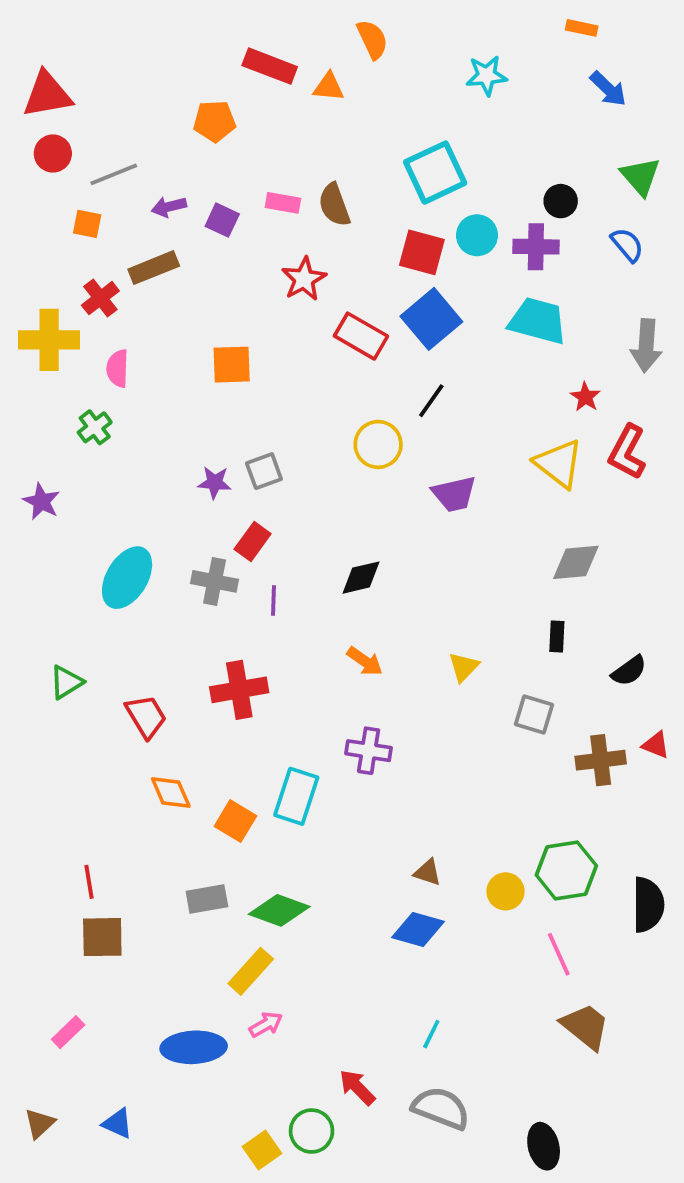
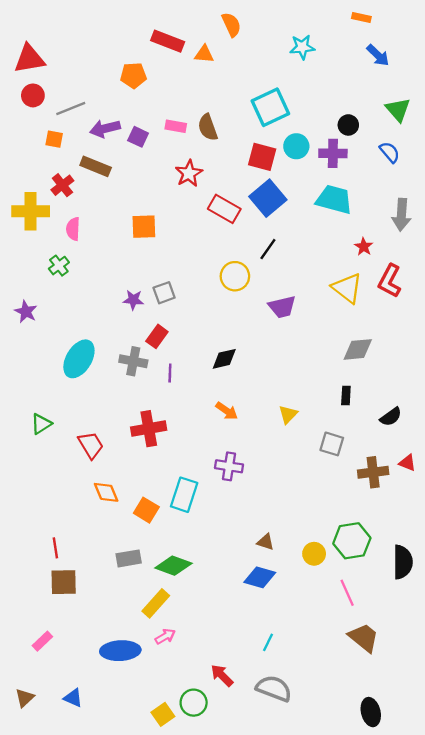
purple arrow: (169, 207) -> (105, 129), size x1.4
brown rectangle: (154, 268) -> (96, 166), turned 44
black ellipse: (544, 1146) -> (371, 712), moved

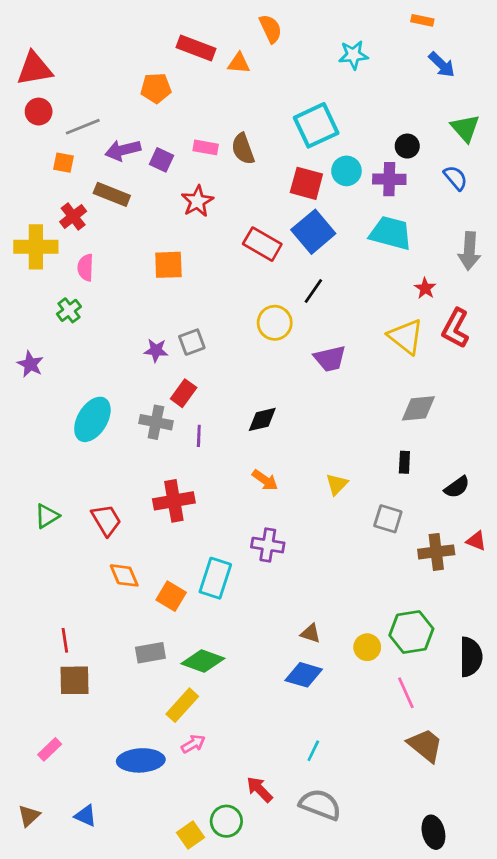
red star: (189, 173) -> (197, 201), moved
green triangle: (41, 424) -> (47, 516), moved

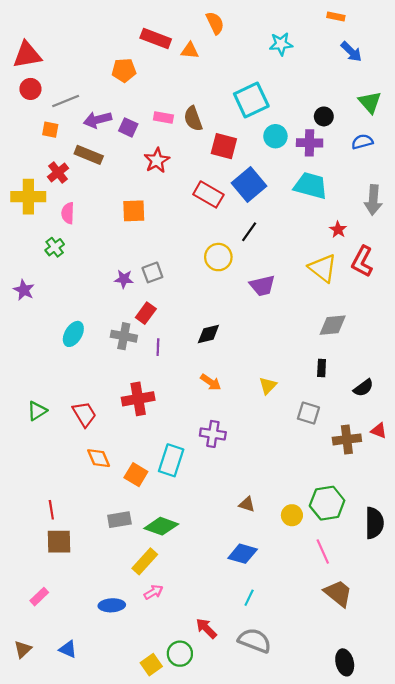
blue semicircle: (456, 178) -> (362, 142), turned -65
red square: (306, 183) -> (224, 146), moved
cyan ellipse: (92, 419) -> (73, 334), size x0.7
blue diamond: (304, 675) -> (243, 554), moved
blue ellipse: (141, 760) -> (112, 605), size x0.7

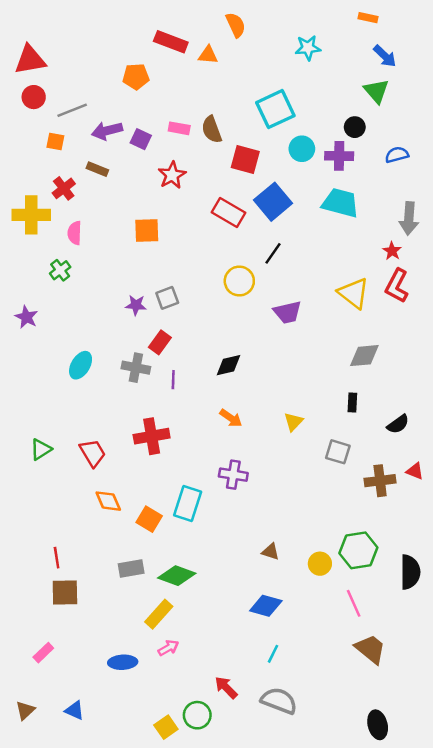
green triangle: (370, 102) -> (376, 91), moved
brown rectangle: (89, 155) -> (97, 169), size x0.7
red star: (338, 230) -> (392, 251), moved

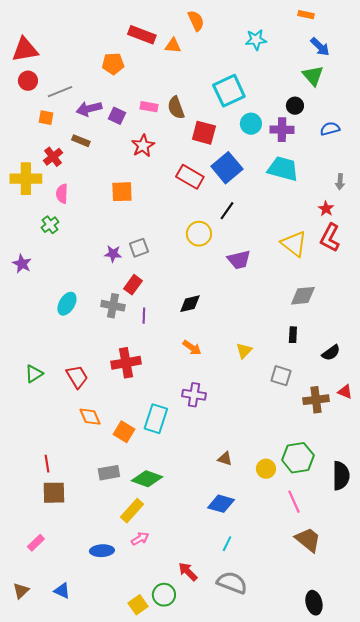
gray arrow: (409, 218) -> (340, 182), size x0.6

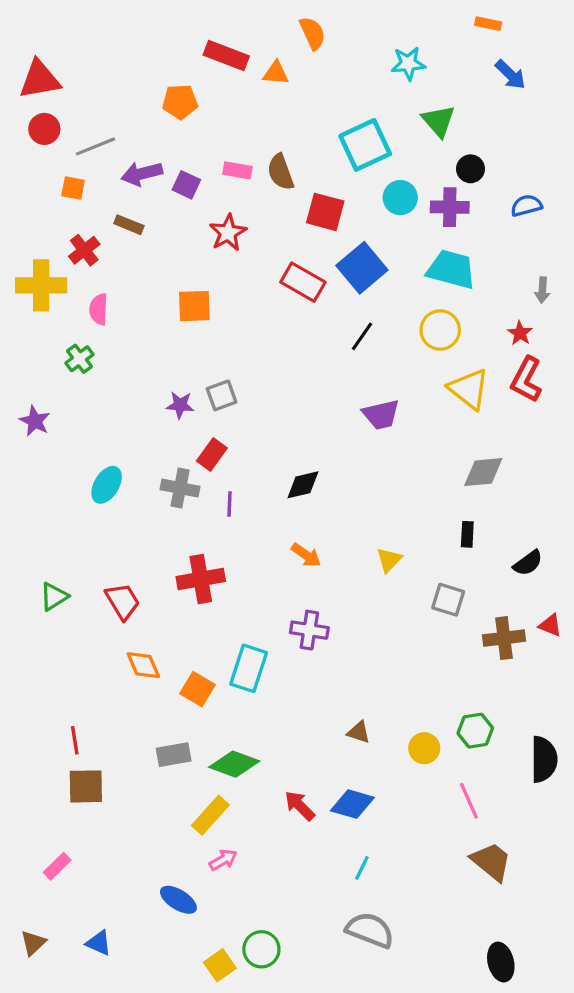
green triangle: (313, 76) -> (439, 121), moved
yellow circle: (199, 234) -> (440, 330), moved
green hexagon: (298, 458) -> (475, 731), size x0.7
blue ellipse: (102, 551) -> (178, 900), moved, turned 35
red arrow: (188, 572) -> (300, 806), moved

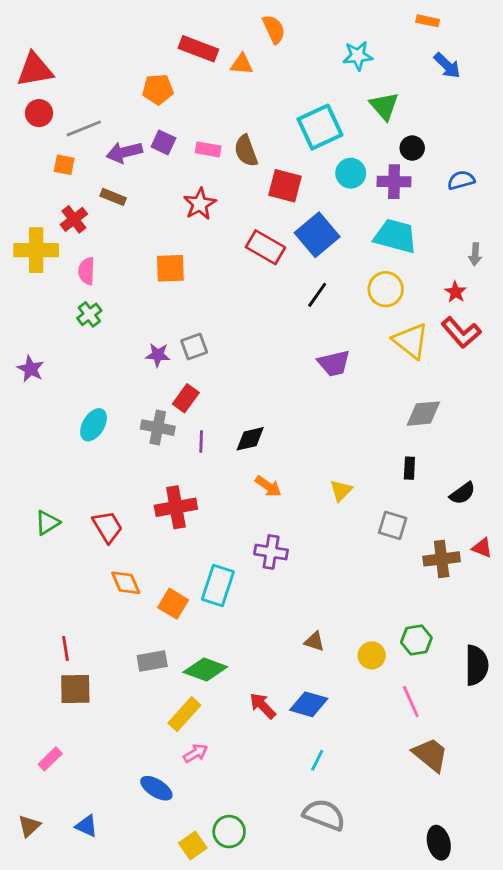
purple square: (186, 185) -> (163, 142), moved
green cross: (79, 359) -> (89, 314), moved
red L-shape: (526, 379) -> (461, 333), turned -69
black diamond: (303, 485) -> (250, 439), moved

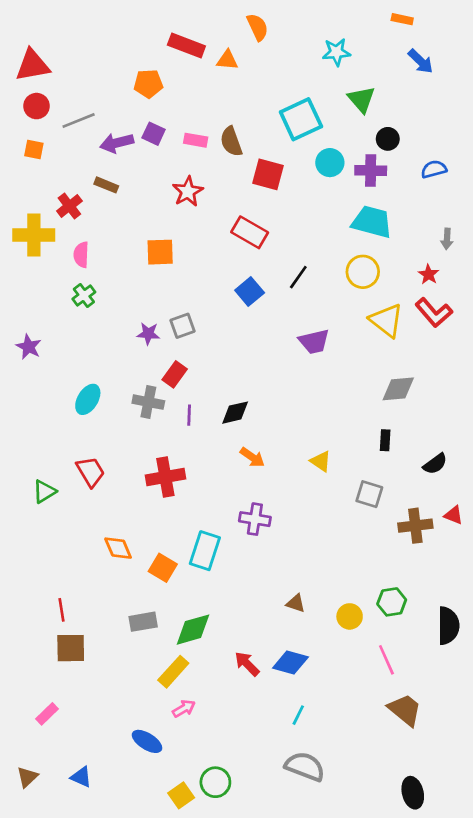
orange square: (64, 165) -> (34, 149), moved
blue square: (317, 235) -> (250, 292), moved, size x0.7
yellow triangle: (341, 490) -> (321, 461), turned -40
red trapezoid: (107, 527) -> (90, 472), moved
green diamond: (205, 669) -> (193, 630), turned -36

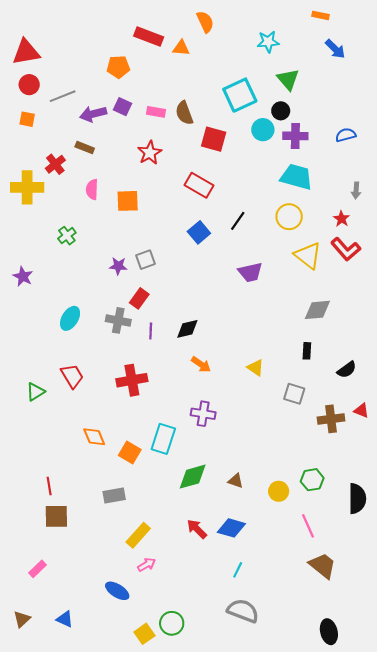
black circle: (388, 139) -> (281, 111), moved
pink semicircle: (81, 255) -> (92, 189), moved
green diamond: (193, 630) -> (193, 477), moved

